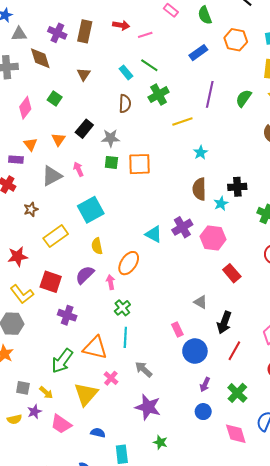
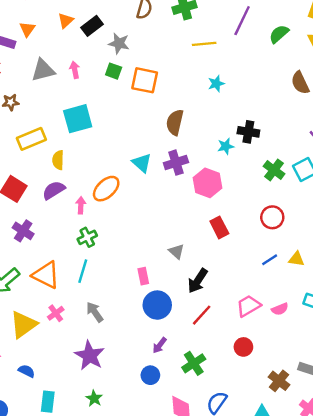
orange triangle: (58, 139) -> (66, 21), moved
brown semicircle: (199, 189) -> (175, 122), moved
yellow semicircle: (97, 246) -> (58, 160), moved

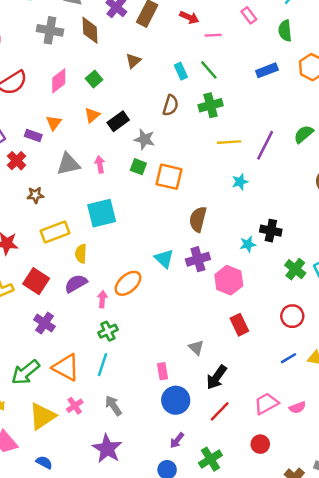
purple line: (242, 21) -> (265, 145), moved

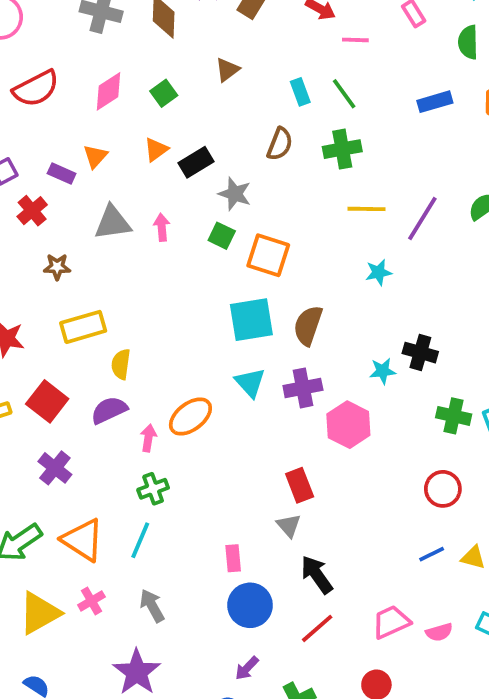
cyan square: (102, 213) -> (251, 320), moved
green cross: (295, 269) -> (454, 416), turned -30
red rectangle: (239, 325) -> (300, 485), moved
black arrow: (217, 377) -> (317, 575), turned 105

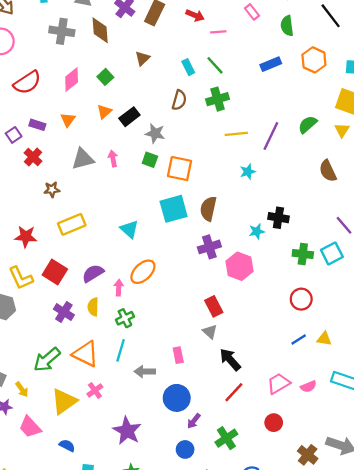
purple rectangle: (62, 174) -> (37, 125), moved
yellow semicircle: (121, 364) -> (93, 307), moved
cyan triangle: (250, 383) -> (129, 229), moved
blue circle: (250, 605) -> (177, 398), moved
gray arrow: (152, 606) -> (145, 372), moved, turned -54

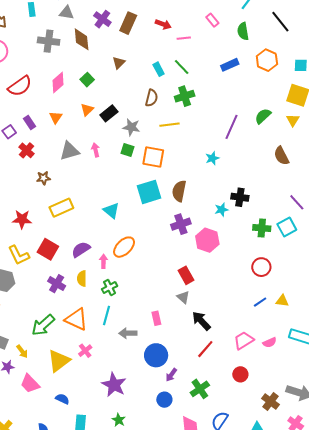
purple rectangle: (37, 125) -> (30, 122), turned 40
yellow line: (236, 134) -> (170, 125), moved

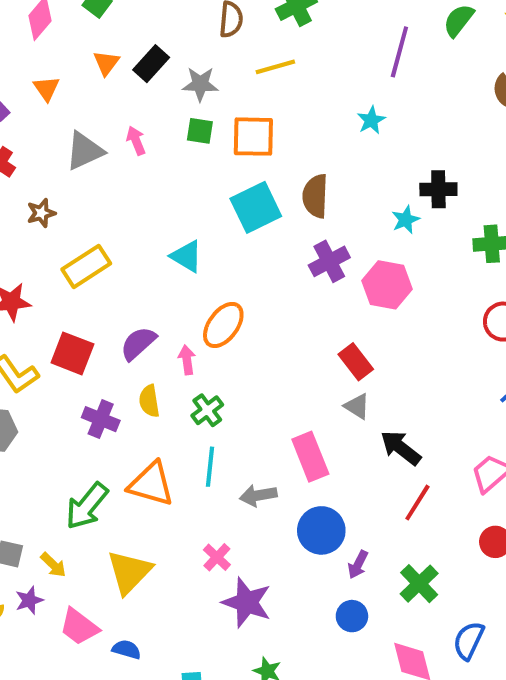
pink rectangle: (156, 318) -> (310, 457), size x1.6
pink cross: (85, 351) -> (217, 557), moved
blue semicircle: (62, 399) -> (127, 649), moved

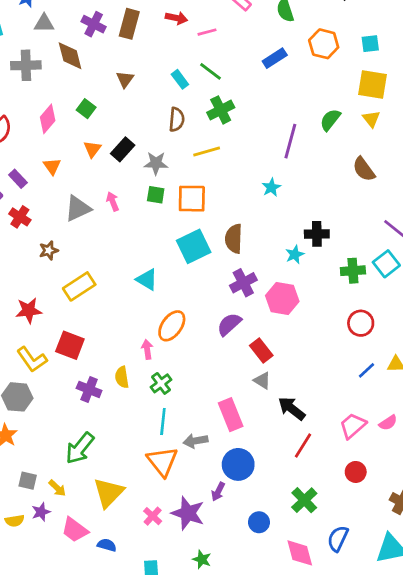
purple semicircle: (138, 343) -> (229, 324), moved
orange triangle: (151, 484) -> (162, 461), moved, turned 36
pink cross: (217, 557) -> (153, 516), moved
purple arrow: (358, 565) -> (218, 492), moved

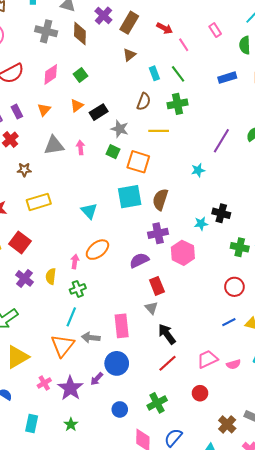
pink line: (207, 32) -> (184, 45), turned 56
brown triangle: (125, 79) -> (129, 55), moved

